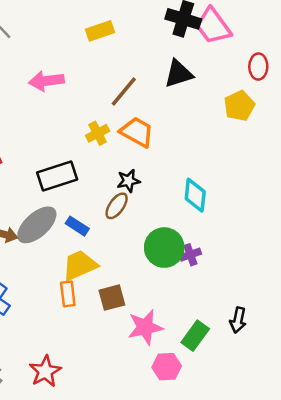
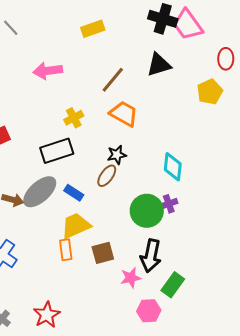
yellow cross: (98, 133) -> (74, 118), moved
purple cross: (190, 255) -> (169, 204), moved
black arrow: (238, 320) -> (151, 256), moved, size x1.5
pink star: (145, 327) -> (131, 278), size x0.7

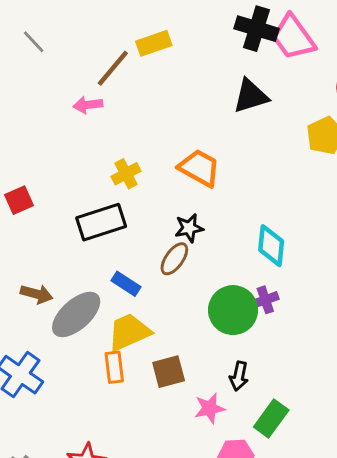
pink arrow: (48, 71) -> (88, 105), size x0.7
brown line: (113, 80) -> (113, 68), moved
gray ellipse: (40, 192) -> (76, 314), moved
black arrow: (151, 256) -> (239, 376), size x0.6

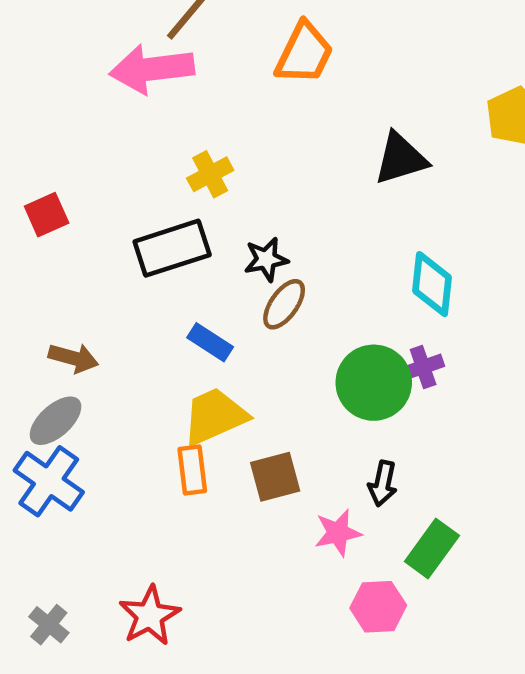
black triangle: (251, 96) -> (401, 159), moved
pink arrow: (88, 105) -> (152, 69), size x1.8
orange trapezoid: (199, 168) -> (304, 53), moved, turned 87
black star: (189, 228) -> (266, 259), moved
gray ellipse: (76, 314) -> (56, 421), moved, size x0.7

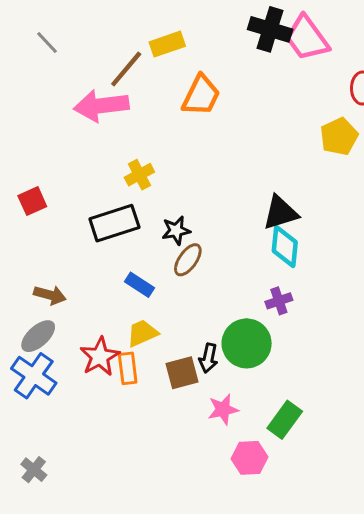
black triangle: (401, 159) -> (280, 213), moved
green circle: (374, 383) -> (247, 343), moved
yellow trapezoid: (215, 416) -> (142, 333), size x0.7
black arrow: (383, 483) -> (208, 358), moved
red star: (150, 616) -> (100, 357), moved

